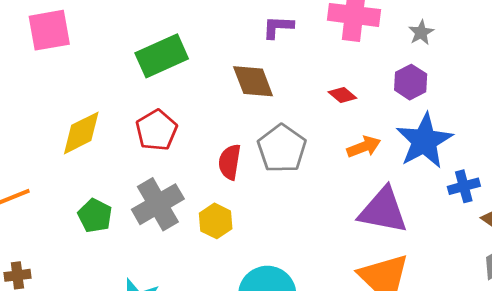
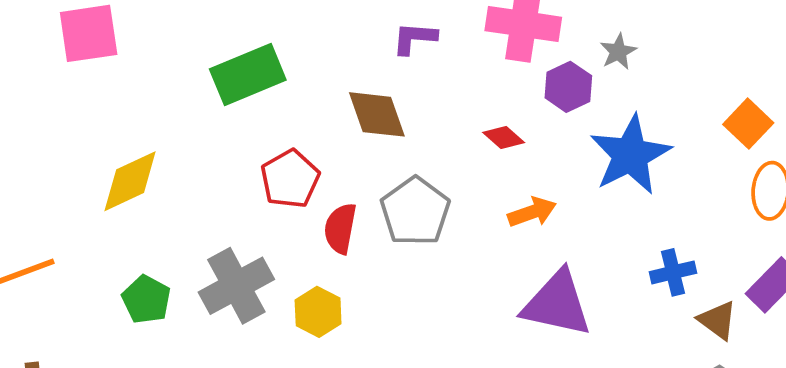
purple hexagon: (411, 82) -> (568, 87), moved
red pentagon: (156, 130) -> (290, 179), moved
blue star: (424, 141) -> (630, 155), moved

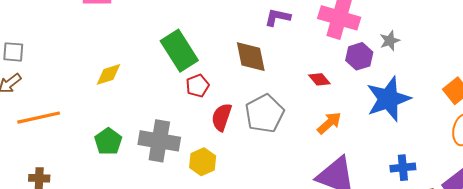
green rectangle: (248, 75) -> (179, 51), moved, turned 72
red pentagon: (290, 179) -> (197, 86), size x0.7
yellow diamond: (130, 181) -> (108, 74), size x0.7
orange arrow: (532, 212) -> (329, 123), turned -30
gray cross: (236, 286) -> (159, 141), turned 30

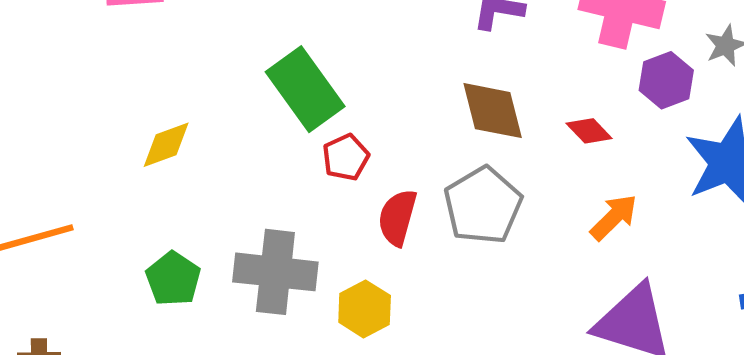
brown diamond: (251, 57) -> (493, 111), moved

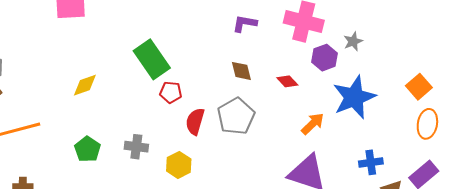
brown diamond: (493, 111) -> (241, 71), size x0.7
red pentagon: (346, 157) -> (171, 92), turned 30
orange arrow: (614, 217) -> (313, 124), moved
gray cross: (275, 272) -> (136, 147), size x0.6

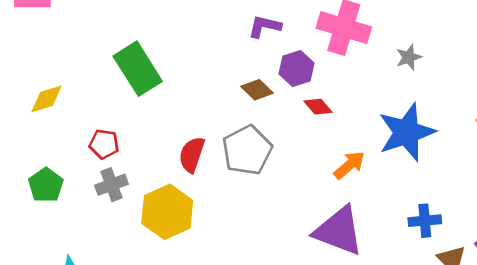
purple hexagon: (325, 58) -> (296, 68), moved
brown diamond: (241, 71) -> (257, 90), turned -35
red pentagon: (171, 92) -> (104, 144), moved
gray cross: (136, 147) -> (112, 185), turned -30
yellow hexagon: (179, 165) -> (167, 212), size x1.5

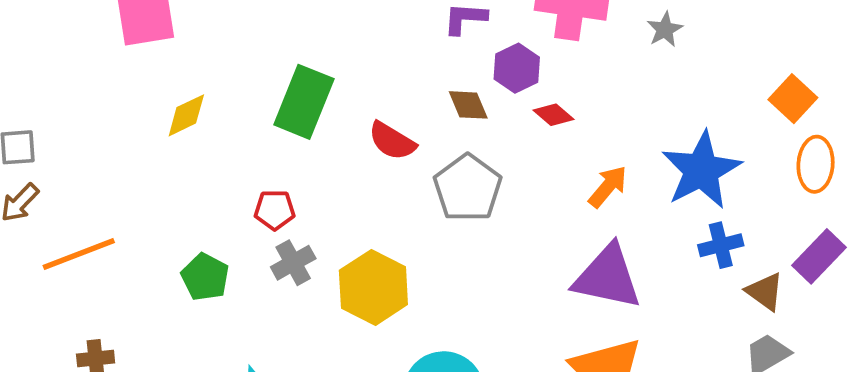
green rectangle: (138, 69) -> (304, 102), turned 63
brown diamond: (257, 90) -> (468, 105), turned 32
yellow diamond: (46, 99) -> (186, 115), moved
blue star: (407, 132) -> (701, 170), moved
red semicircle: (192, 155) -> (392, 141), moved, turned -69

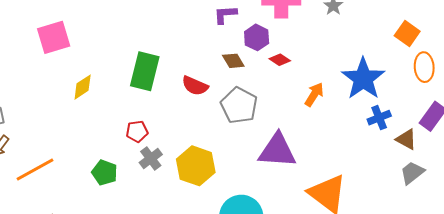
purple triangle: (607, 277) -> (277, 151), moved

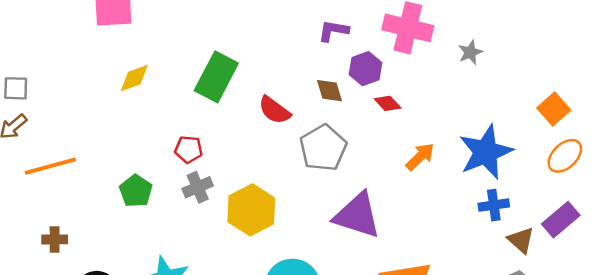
orange ellipse: (424, 67) -> (565, 156), turned 36

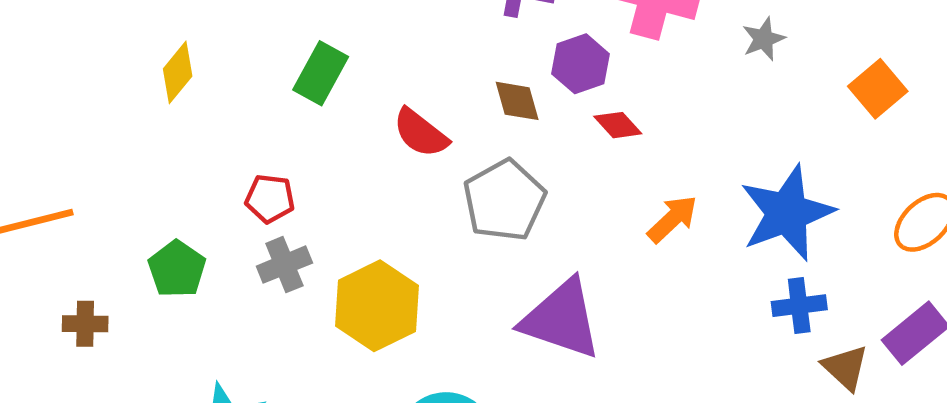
green rectangle: (216, 77) -> (321, 73), size x0.7
yellow diamond: (134, 78) -> (178, 72), turned -32
orange square: (554, 109) -> (878, 89), moved
brown cross: (55, 239) -> (85, 324), moved

